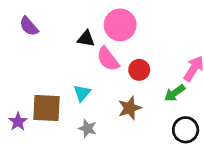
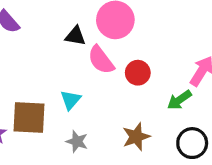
brown star: (130, 108) -> (136, 137), moved

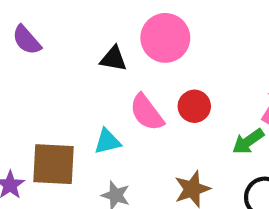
pink semicircle: (101, 60) -> (147, 112), moved
cyan triangle: (71, 100) -> (107, 141), turned 35

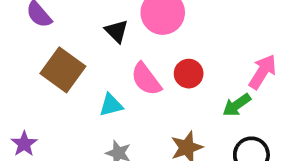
black triangle: (114, 59) -> (117, 31), turned 35
brown square: (53, 164) -> (63, 70), moved, turned 33

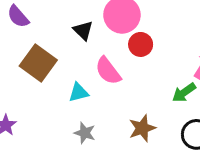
red circle: (189, 74) -> (141, 44), moved

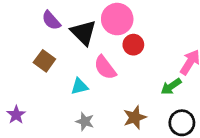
purple semicircle: (18, 17) -> (51, 20), moved
black triangle: (83, 30) -> (83, 33), size x1.5
brown square: (38, 63) -> (44, 61), size x0.7

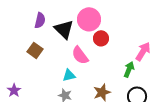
purple semicircle: (51, 20) -> (40, 20), turned -126
cyan triangle: (79, 86) -> (69, 75), moved
green arrow: (171, 86) -> (129, 69), turned 147

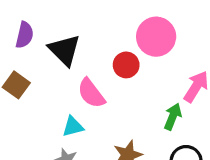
pink circle: (89, 19) -> (156, 37), moved

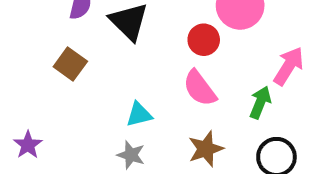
pink semicircle: (91, 93) -> (200, 88), moved

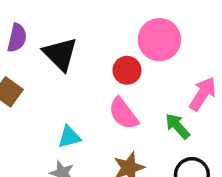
green arrow: (260, 102) -> (177, 126), turned -64

